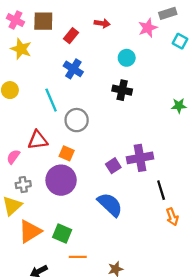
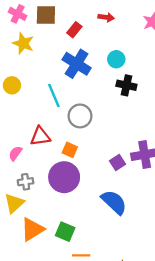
cyan circle: (127, 58) -> (116, 59), moved
blue cross: (73, 69) -> (77, 64), size x1.4

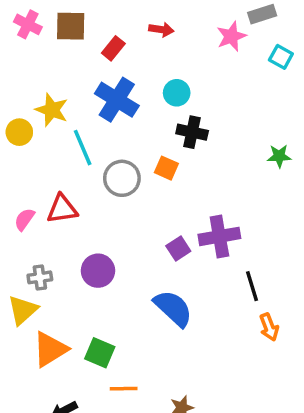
yellow star: (23, 43) -> (52, 110), moved
orange square: (70, 150) -> (166, 168), moved
pink semicircle: (15, 153) -> (24, 219), moved
purple circle: (64, 177) -> (98, 271), size x0.7

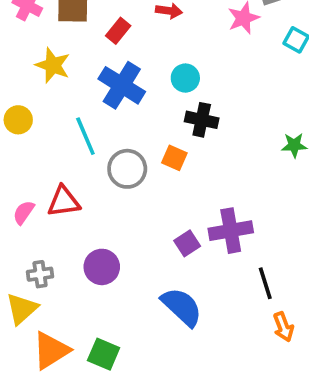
yellow star: (52, 110) -> (53, 65), moved

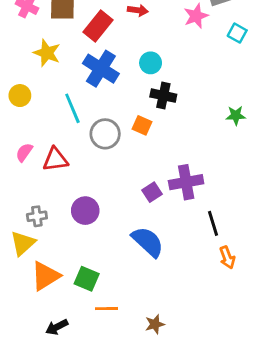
red rectangle: (118, 31) -> (98, 26), size x1.5
pink semicircle: (24, 212) -> (24, 152), moved

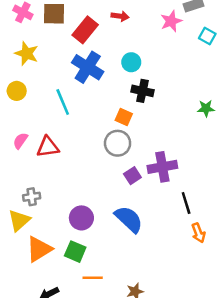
yellow star: (47, 53) -> (27, 54), moved
gray circle: (105, 134) -> (118, 143), moved
purple circle: (85, 211) -> (81, 218), moved

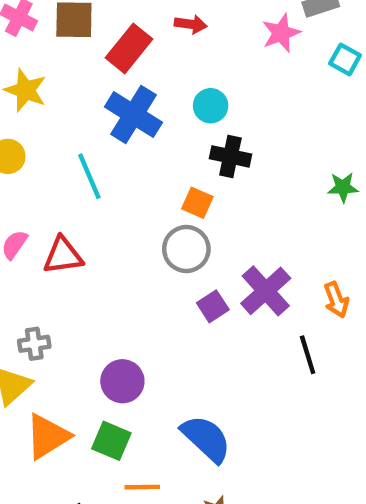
purple cross: (162, 167) -> (266, 291), turned -32
blue semicircle: (129, 219) -> (206, 439), moved
orange arrow: (199, 233) -> (336, 300), moved

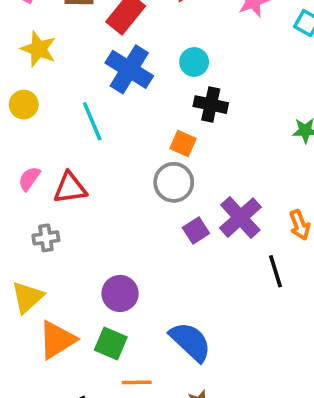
gray cross: (34, 344) -> (46, 238), moved

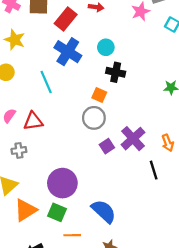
purple circle: (120, 293) -> (62, 183), size x1.4

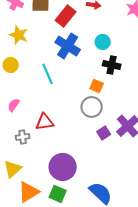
red triangle: (33, 121) -> (45, 122), moved

